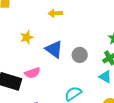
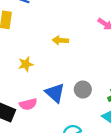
blue triangle: (54, 49) -> (55, 93), moved

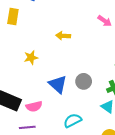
pink semicircle: (28, 104) -> (34, 106), moved

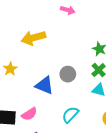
yellow arrow: (63, 36) -> (33, 38), size x1.6

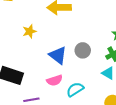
pink semicircle: (29, 114) -> (55, 80), moved

